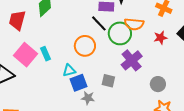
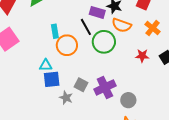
orange semicircle: (134, 24) -> (122, 25), moved
cyan rectangle: (46, 54) -> (55, 31), moved
purple cross: (132, 60) -> (105, 87), moved
gray star: (88, 98) -> (66, 98), moved

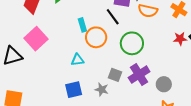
green circle: (104, 42) -> (132, 43), moved
red star: (142, 56) -> (180, 39), moved
blue square: (52, 79) -> (74, 90), moved

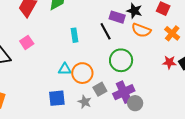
orange circle: (96, 37) -> (82, 73), moved
pink square: (36, 39) -> (27, 42), size x0.6
gray square: (115, 75) -> (100, 89), turned 32
gray circle: (164, 84) -> (135, 103), moved

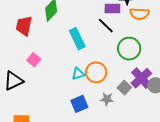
cyan rectangle: (75, 35) -> (77, 39), size x1.5
gray square: (100, 89) -> (124, 88), moved

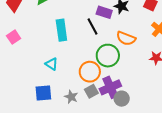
orange semicircle: (139, 14) -> (126, 38), moved
orange circle: (96, 72) -> (90, 72), moved
cyan triangle: (78, 74) -> (52, 64), turned 32

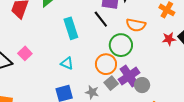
pink square: (14, 37) -> (25, 53), moved

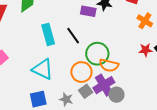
black line: (101, 19) -> (73, 36), moved
orange semicircle: (136, 25) -> (109, 65), moved
cyan triangle: (67, 63) -> (43, 69), size x1.6

